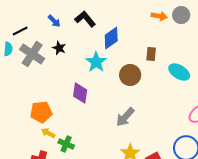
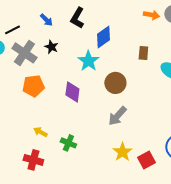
black L-shape: (85, 19) -> (77, 18), turned -110
brown circle: (130, 75) -> (115, 83), moved
orange pentagon: (41, 112) -> (33, 86), moved
green cross: (66, 144) -> (68, 143), moved

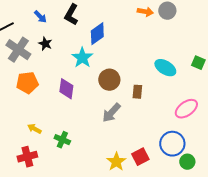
brown rectangle: (143, 53) -> (137, 92), moved
yellow star: (122, 152) -> (116, 162), moved
red cross: (33, 160) -> (27, 157), turned -30

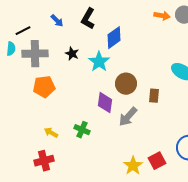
black star: (45, 44) -> (72, 54), moved
gray cross: (18, 50) -> (35, 54), turned -35
purple diamond: (66, 89) -> (105, 103), moved
green cross: (62, 140) -> (82, 130), moved

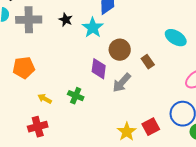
orange pentagon: (44, 87) -> (24, 68), moved
brown rectangle: (154, 96) -> (148, 62), turned -40

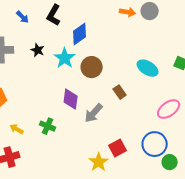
brown circle: (120, 50) -> (92, 67), moved
red square: (151, 127) -> (118, 148), moved

